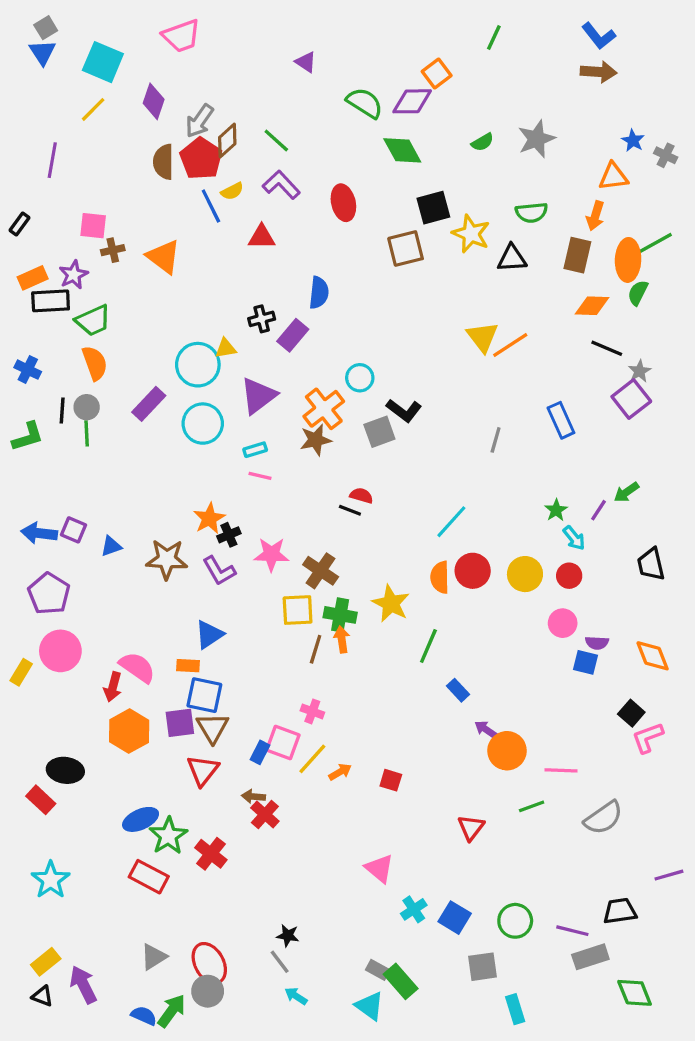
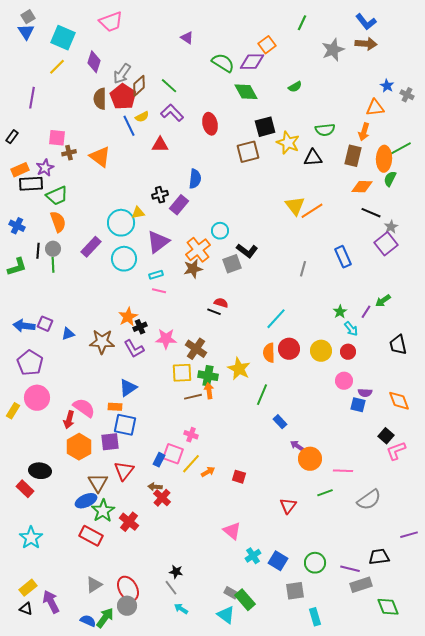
gray star: (536, 139) -> (333, 50), moved
brown line: (316, 649) -> (193, 397), turned 60
brown triangle: (213, 728) -> (98, 483), moved

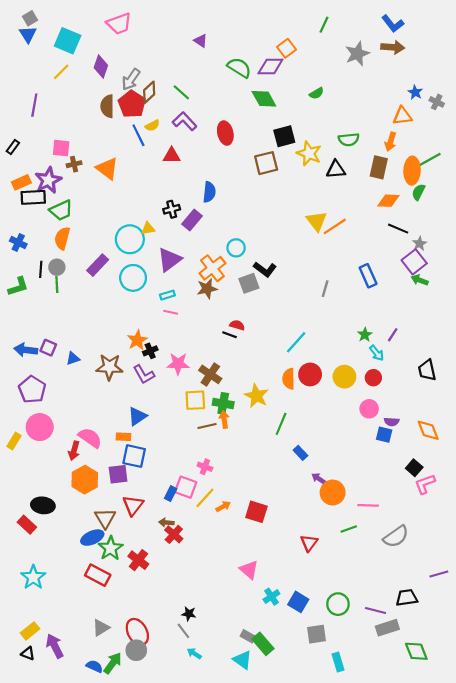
purple star: (45, 168) -> (48, 180), size x1.4
orange semicircle: (58, 222) -> (62, 238), turned -145
green arrow: (383, 301) -> (420, 280), moved, turned 56
red square: (239, 477) -> (256, 512), size x1.5

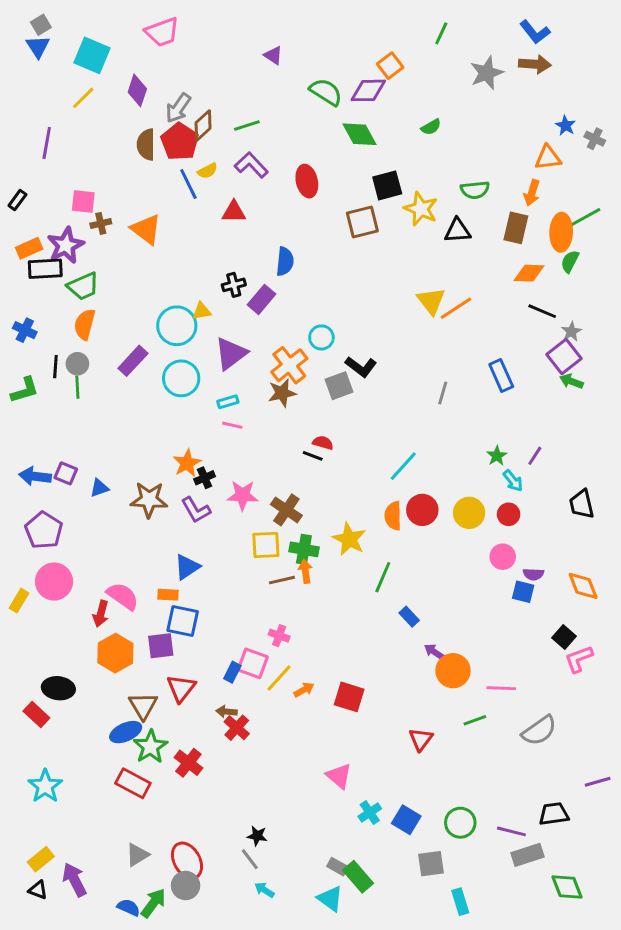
green line: (181, 92) -> (247, 126), turned -60

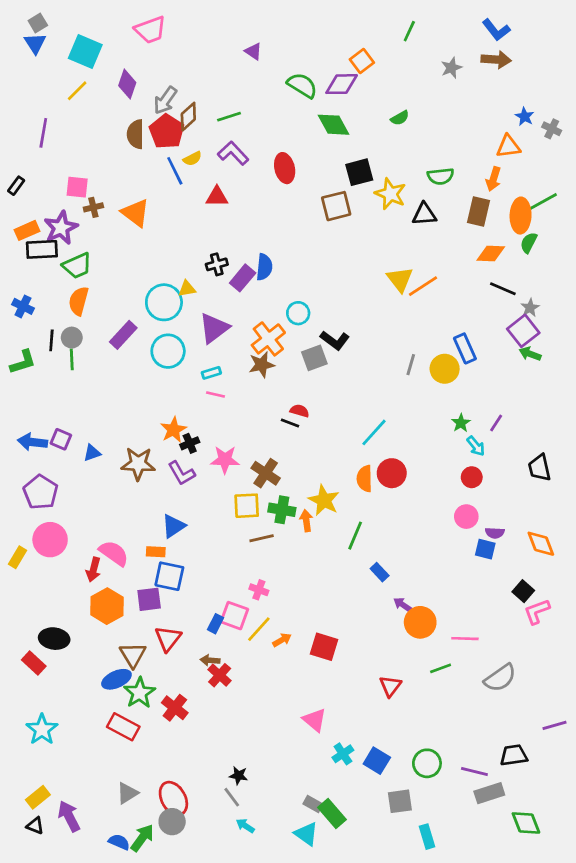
gray star: (487, 73) -> (451, 68), size x0.7
blue semicircle: (285, 261) -> (264, 267), moved
yellow circle: (469, 513) -> (445, 369), moved
orange arrow: (305, 571) -> (306, 521), moved

